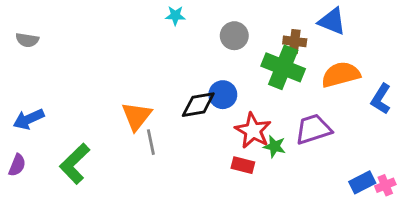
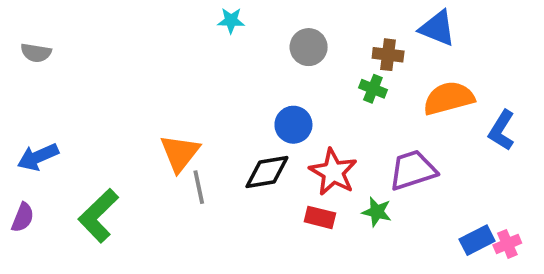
green cross: (283, 67) -> (373, 89), size x0.5
black diamond: (198, 105) -> (267, 172), moved
green star: (275, 146) -> (377, 212), moved

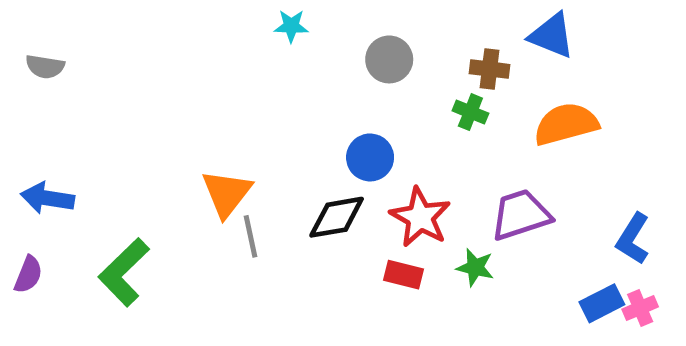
blue L-shape: (502, 130) -> (633, 239), moved
blue arrow: (38, 157) -> (47, 198), turned 33

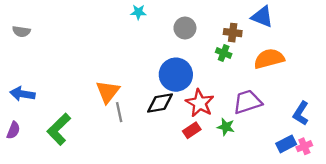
blue circle: (370, 157) -> (176, 75), size x1.5
red rectangle: (404, 275) -> (192, 130), turned -48

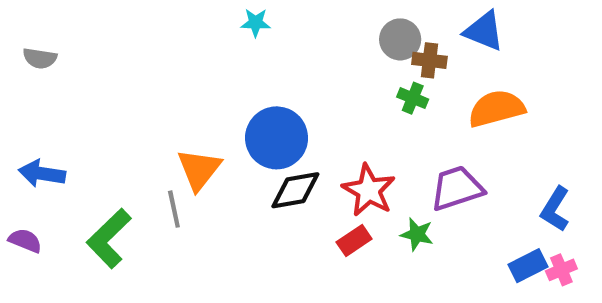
gray circle: (185, 28) -> (400, 39), moved
blue circle: (176, 75) -> (277, 138), moved
gray line: (119, 112) -> (174, 209), moved
purple semicircle: (13, 130) -> (25, 241), turned -90

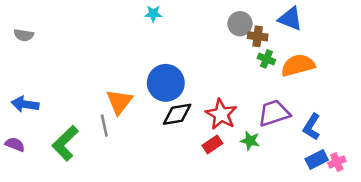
green cross: (413, 98) -> (266, 59), moved
blue L-shape: (555, 209) -> (312, 127), moved

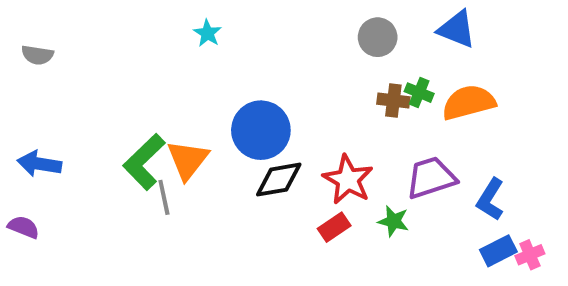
cyan star: (153, 14) -> (207, 33), moved, turned 30
brown cross: (258, 36) -> (393, 100), moved
green L-shape: (65, 143) -> (144, 162), moved

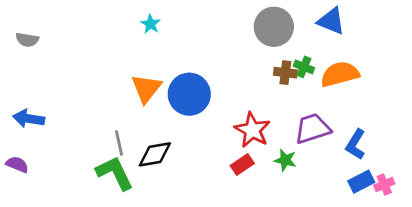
gray circle: (378, 37) -> (274, 27), size x1.4
orange triangle: (188, 160) -> (146, 88), moved
green L-shape: (144, 162) -> (115, 173), moved, turned 108
black diamond: (279, 180) -> (155, 154), moved

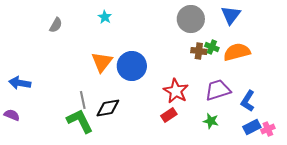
blue triangle: (331, 21) -> (231, 15), turned 45
gray semicircle: (27, 40) -> (56, 25), moved, turned -70
green star: (285, 160) -> (211, 121), moved

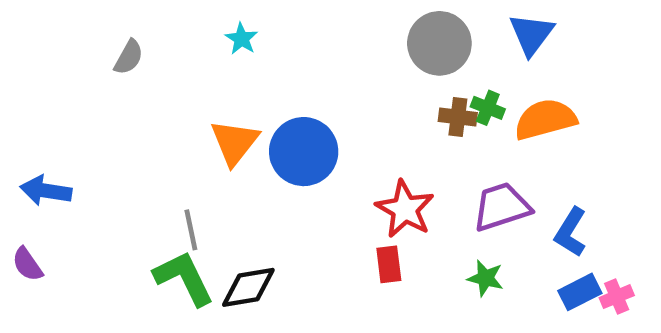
black diamond: (108, 108) -> (248, 287), moved
purple semicircle: (12, 115) -> (27, 264), turned -147
red rectangle: (169, 115) -> (389, 264), turned -63

